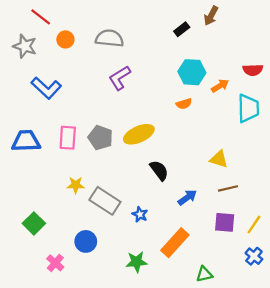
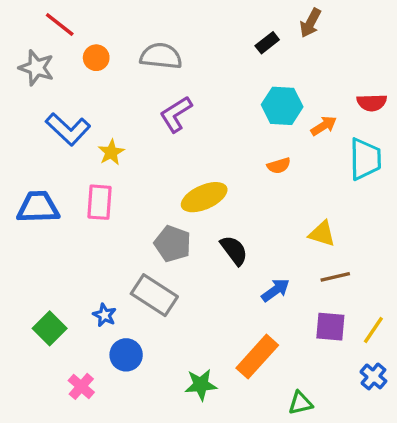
orange semicircle: (184, 104) -> (279, 166), moved
gray pentagon: (100, 138) -> (173, 244), moved
yellow star: (76, 185) -> (111, 152), moved, turned -30
blue star: (140, 214) -> (104, 315), moved

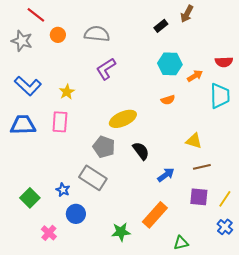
blue L-shape: (68, 129) -> (28, 86), moved

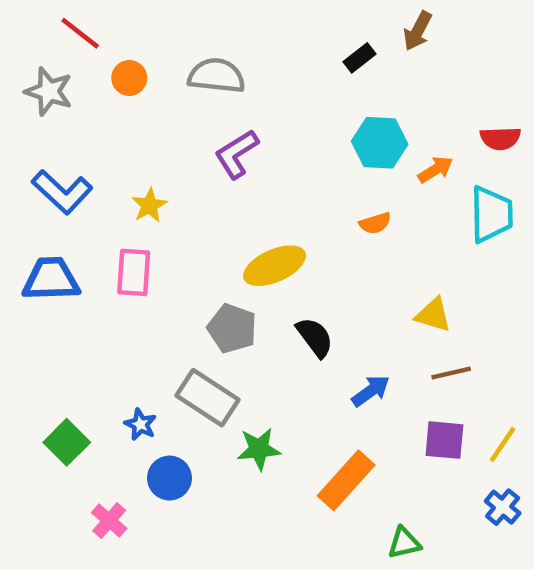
green star: (121, 232) -> (259, 449), moved

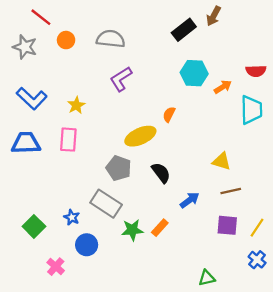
black rectangle: (359, 58) -> (184, 30), size x1.5
orange semicircle: (375, 223) -> (169, 114), moved, turned 133
orange rectangle: (346, 480) -> (160, 228), moved, size x0.6

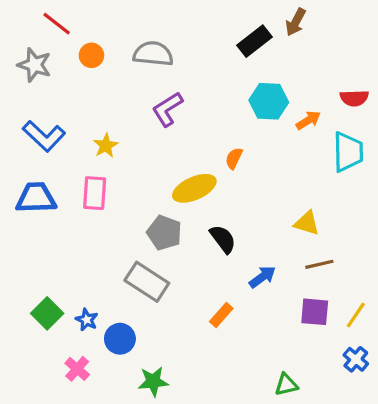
blue star: (72, 217) -> (87, 320), moved
green star: (132, 230) -> (153, 381), moved

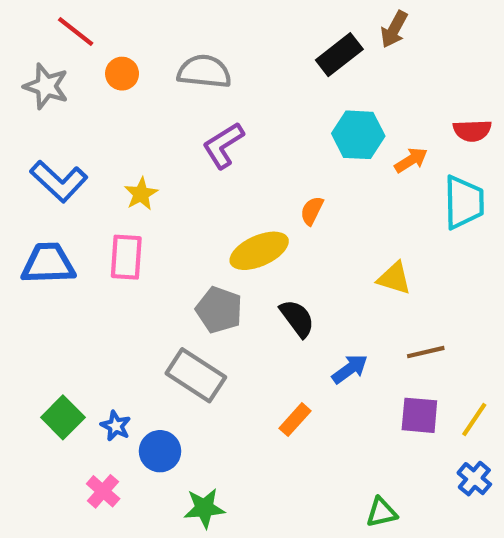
yellow triangle: (307, 223) -> (394, 278), moved

